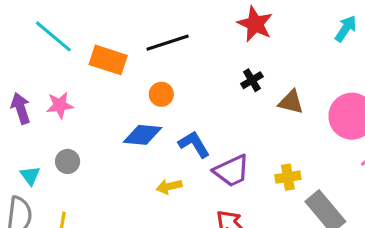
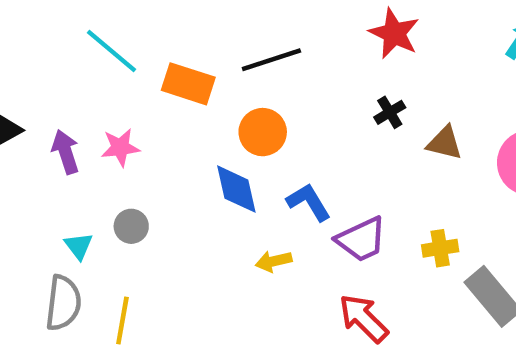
orange circle: (161, 94) -> (263, 132), size x1.4
blue diamond: (143, 135) -> (236, 189), turned 72

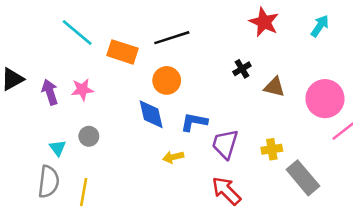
red star: (394, 33) -> (264, 22), moved
blue L-shape: (309, 202) -> (194, 122), turned -48
purple trapezoid: (361, 239) -> (225, 144), turned 132

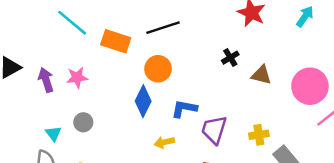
blue diamond: (151, 114) -> (143, 101), turned 40

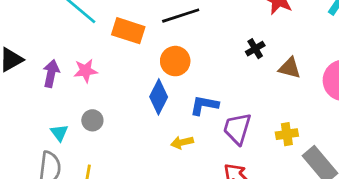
purple arrow: (46, 80) -> (51, 73), turned 30

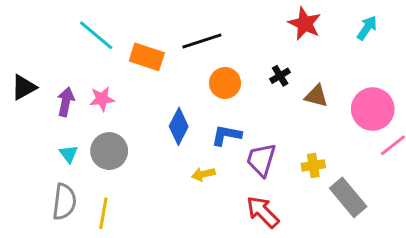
orange circle: (175, 61) -> (225, 83), moved
gray circle: (92, 120) -> (109, 151), size x1.6
cyan triangle: (59, 133) -> (69, 154), moved

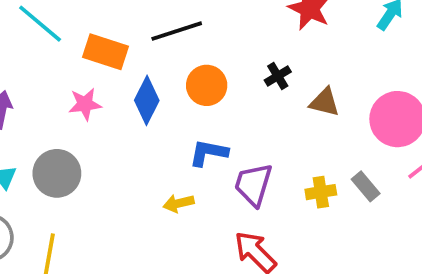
pink star: (102, 99) -> (85, 104), moved
blue diamond: (179, 126) -> (147, 100), moved
gray rectangle: (348, 197) -> (366, 186), moved, size x0.6

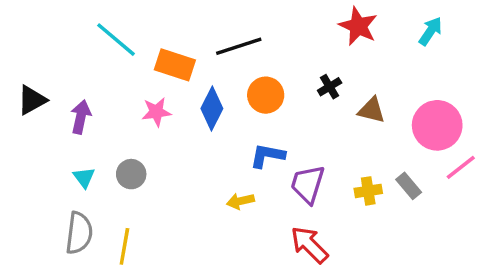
gray circle: (57, 173) -> (131, 174), size x0.7

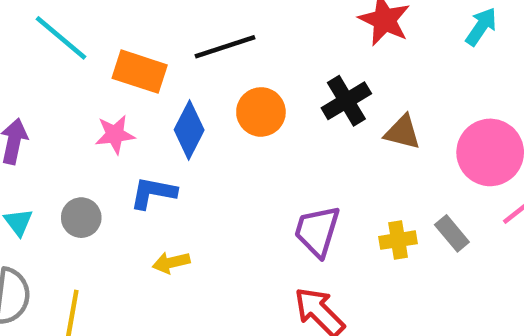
black cross: (330, 87) -> (346, 101), size x1.5
blue L-shape: (267, 156) -> (153, 193), moved
yellow arrow: (240, 201) -> (171, 263), moved

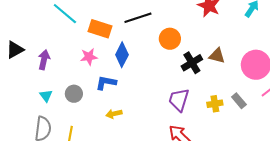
black cross: (346, 101) -> (192, 63), moved
orange circle: (261, 112) -> (170, 39), moved

